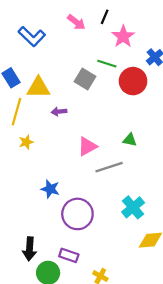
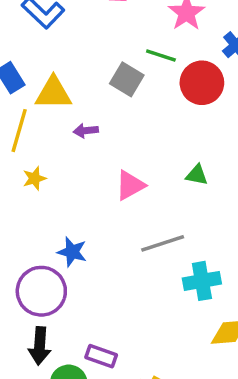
gray line: (109, 167) -> (163, 243), moved
cyan cross: (133, 207) -> (202, 281), turned 30
purple circle: (77, 214) -> (41, 291), moved

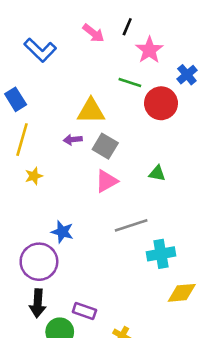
gray square: (127, 79) -> (105, 146), moved
yellow triangle: (53, 93) -> (91, 111), moved

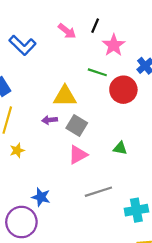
cyan cross: (161, 254) -> (136, 210), moved

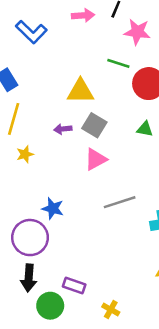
pink arrow: (67, 31) -> (83, 15), turned -42
pink star: (114, 45) -> (137, 32), turned -30
purple arrow: (50, 120) -> (63, 129), moved
green triangle: (120, 148) -> (145, 129), moved

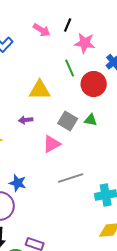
pink arrow: (83, 15) -> (42, 30), turned 36
green line: (118, 63) -> (70, 68), turned 48
gray square: (94, 125) -> (68, 121), moved

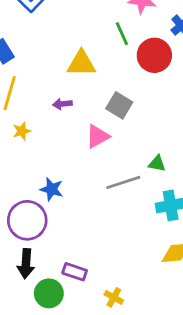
green triangle: (91, 120) -> (157, 164), moved

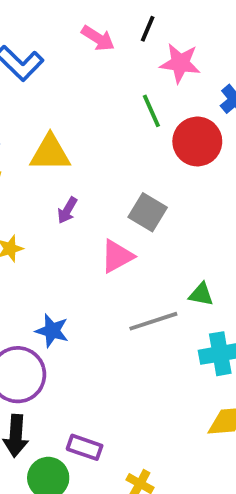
yellow triangle: (81, 63) -> (50, 153), moved
purple arrow: (62, 104) -> (67, 210), turned -54

